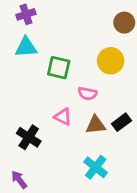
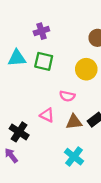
purple cross: (26, 14) -> (41, 31), moved
green square: (59, 68) -> (44, 61), moved
purple arrow: (19, 180) -> (11, 155), moved

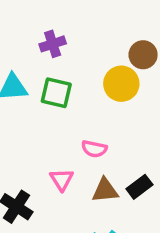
yellow circle: (86, 69) -> (121, 84), moved
pink triangle: (47, 115) -> (62, 180), turned 32

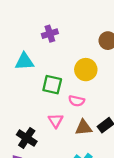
yellow circle: (121, 84) -> (86, 70), moved
green square: (56, 93) -> (52, 85), moved

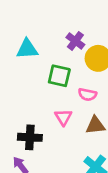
purple cross: (50, 34) -> (75, 41), moved, turned -35
black cross: (27, 138) -> (30, 137), turned -30

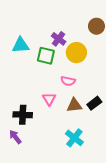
green square: (59, 76) -> (46, 56), moved

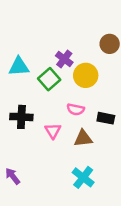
green square: (46, 56) -> (49, 79), turned 36
black rectangle: (94, 103) -> (106, 118), moved, turned 48
black cross: (23, 115) -> (21, 117), moved

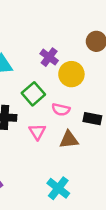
green square: (49, 79) -> (33, 94), moved
cyan cross: (83, 177) -> (58, 188), moved

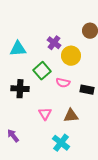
pink triangle: (37, 132) -> (45, 114), moved
brown triangle: (69, 140) -> (71, 116), moved

